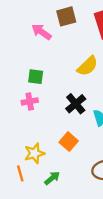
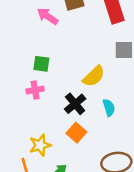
yellow semicircle: (88, 66) -> (94, 76), moved
black cross: (76, 104) -> (75, 104), moved

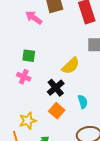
pink cross: (35, 90) -> (24, 77), turned 32
cyan semicircle: (109, 108) -> (83, 102), moved

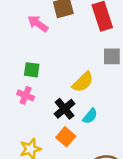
cyan semicircle: (83, 102) -> (90, 116), moved, turned 56

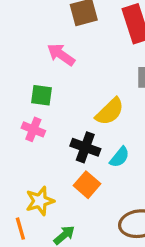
pink arrow: (38, 24) -> (61, 55), moved
black cross: (65, 109) -> (85, 147), turned -30

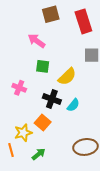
green square: (41, 95) -> (43, 66), moved
orange square: (87, 185) -> (43, 122), moved

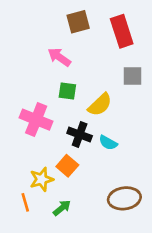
pink cross: (19, 88) -> (36, 120), size x1.6
cyan semicircle: (73, 105) -> (108, 143), turned 80

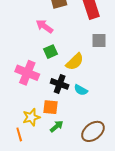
green square: (67, 91) -> (51, 52), turned -32
orange square: (67, 166) -> (51, 107), turned -35
brown ellipse: (124, 198) -> (93, 131), turned -30
green arrow: (62, 208) -> (57, 126), moved

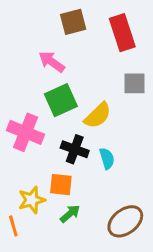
green square: (51, 52) -> (61, 100), size x1.5
cyan semicircle: (81, 90) -> (107, 158), turned -136

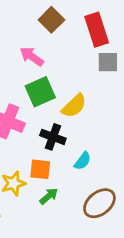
brown square: (73, 22) -> (51, 20), turned -30
gray square: (135, 83) -> (108, 62), moved
cyan semicircle: (107, 158) -> (83, 161), moved, turned 54

